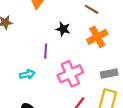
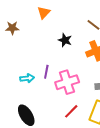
purple line: (46, 51) -> (46, 72), moved

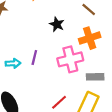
pink cross: (67, 82) -> (70, 59), moved

